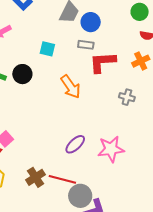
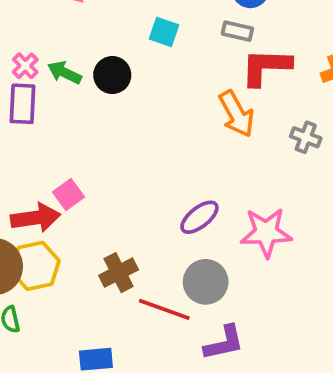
orange arrow: (71, 87) -> (237, 114), moved
red line: (62, 179) -> (164, 309), moved
gray circle: (80, 196) -> (206, 282), moved

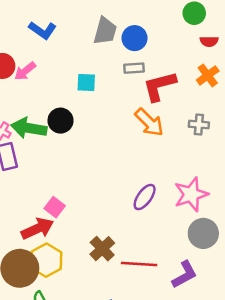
green arrow: (65, 73) -> (29, 128), size x1.5
gray circle: (206, 282) -> (203, 233), moved

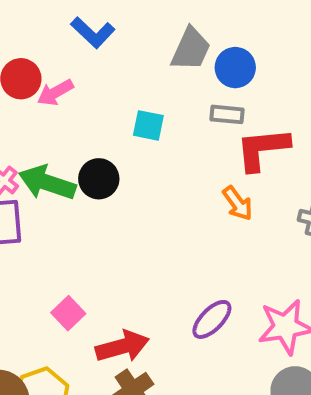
orange arrow: (149, 122) -> (238, 203), size x0.7
red arrow: (37, 229) -> (122, 346), moved

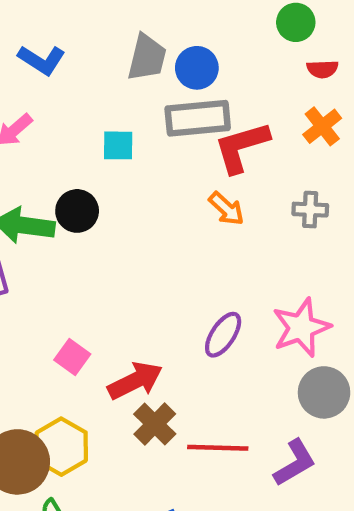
gray rectangle: (227, 114) -> (198, 118), size x1.8

